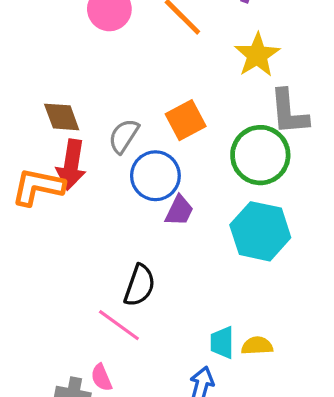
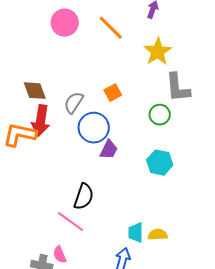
orange square: (186, 120) -> (113, 93), size x0.7
green circle: (260, 155) -> (160, 115), size x0.6
cyan hexagon: (260, 231) -> (160, 163), size x0.7

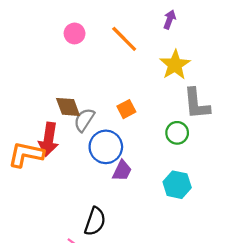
pink circle: (65, 23) -> (75, 33), size x0.7
brown diamond: (35, 91) -> (68, 107), moved

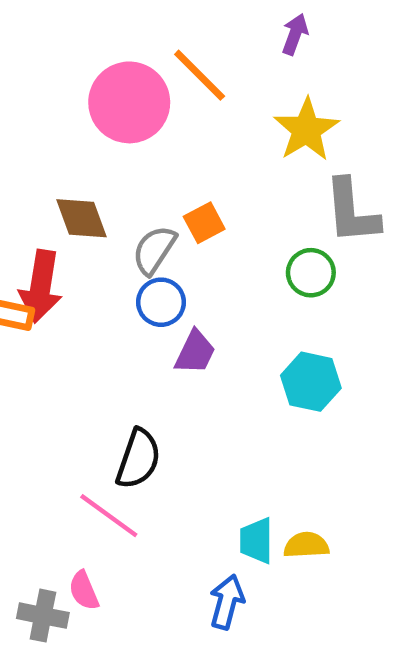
pink circle: (75, 33) -> (129, 102), moved, size x1.8
gray semicircle: (84, 120) -> (154, 250), moved
blue circle: (106, 147) -> (161, 302), size x0.7

